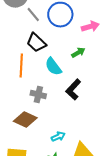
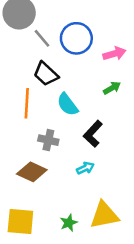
green arrow: (78, 53) -> (112, 88), moved
cyan arrow: (58, 137) -> (85, 168), moved

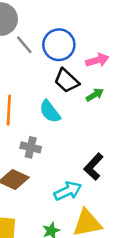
black trapezoid: (46, 74) -> (67, 81), moved
black L-shape: (93, 134) -> (93, 167), moved
cyan arrow: (85, 168) -> (68, 191), moved, size x1.5

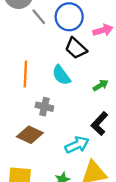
green arrow: (95, 95) -> (101, 85), moved

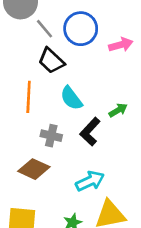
black trapezoid: (76, 48) -> (51, 61), moved
black L-shape: (99, 124) -> (90, 132), moved

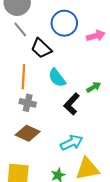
gray line: (45, 29) -> (20, 29), moved
gray cross: (51, 136) -> (28, 103), moved

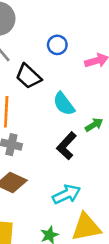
blue circle: (64, 23) -> (57, 45), size x0.6
cyan semicircle: (57, 78) -> (64, 104), moved

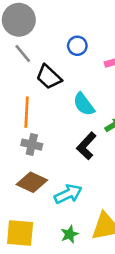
cyan arrow: (66, 194) -> (68, 194), moved

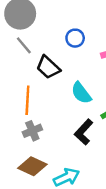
gray cross: (32, 145) -> (32, 131), turned -36

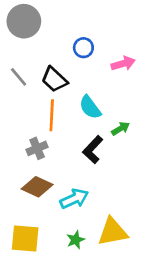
gray line: (24, 45) -> (19, 77), moved
orange line: (27, 100) -> (52, 115), moved

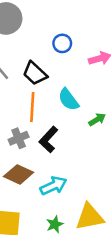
black L-shape: (93, 150) -> (48, 140), moved

